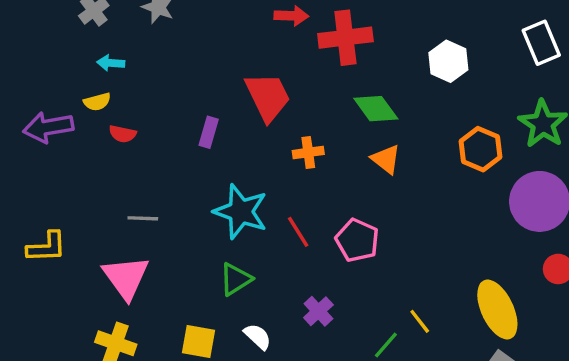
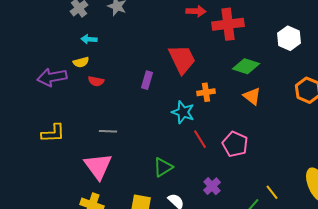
green diamond: (376, 109) -> (246, 66), turned -36
cyan star: (241, 212) -> (183, 112), moved, size x0.7
yellow L-shape: (47, 247) -> (53, 133), moved

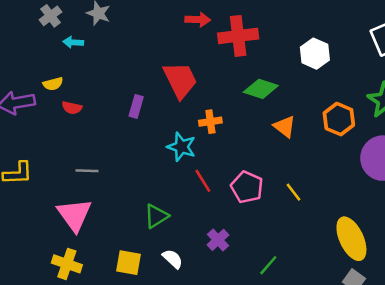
cyan arrow: (89, 39) -> (73, 42), moved
orange triangle: (252, 96) -> (285, 127), moved
yellow line: (272, 192) -> (294, 192), moved

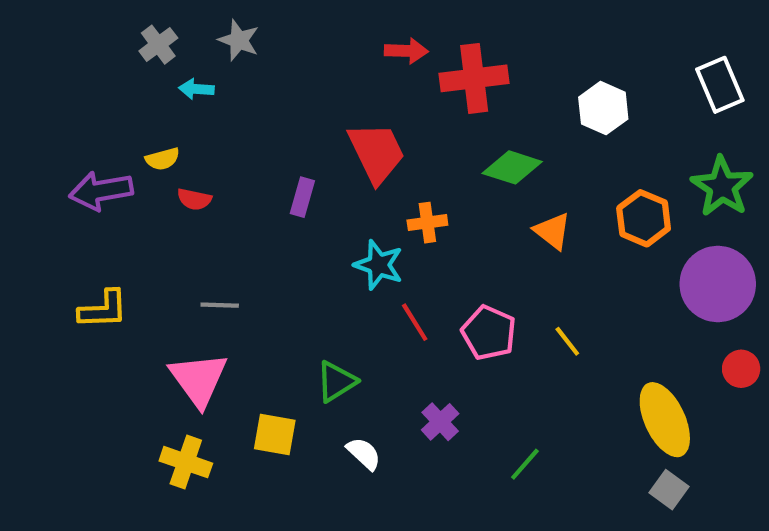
yellow square: (129, 263) -> (275, 434), moved

